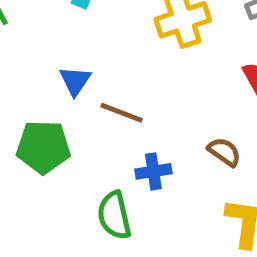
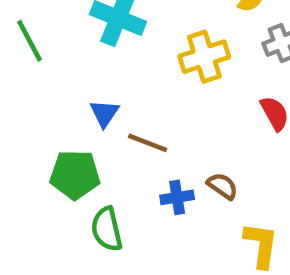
brown semicircle: (224, 152) -> (222, 186), moved
green semicircle: (114, 215) -> (107, 229), moved

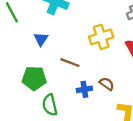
yellow cross: (204, 57) -> (101, 37), moved
blue triangle: (104, 113) -> (41, 39), moved

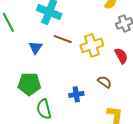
brown line: (70, 63) -> (63, 39), moved
brown semicircle: (107, 84) -> (104, 82), moved

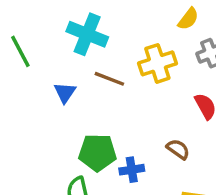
yellow cross: (92, 45) -> (157, 63), moved
green pentagon: (29, 84) -> (97, 153), moved

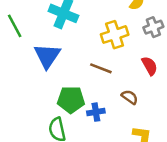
brown line: (109, 79) -> (101, 68), moved
blue triangle: (65, 93) -> (47, 56), size x1.6

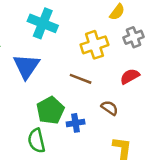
red semicircle: (150, 66) -> (130, 76), turned -90
green pentagon: (71, 100) -> (50, 110), turned -30

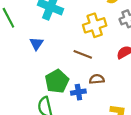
blue triangle: (26, 66) -> (36, 44), size x0.6
brown semicircle: (110, 108) -> (97, 79), moved, turned -40

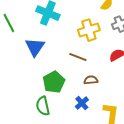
blue triangle: (36, 44) -> (35, 47), size x1.5
blue cross: (78, 92) -> (82, 103), moved, turned -32

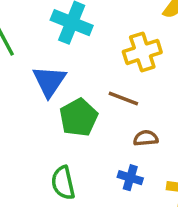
green pentagon: (54, 82) -> (79, 117), moved
blue cross: (82, 103) -> (130, 178), turned -32

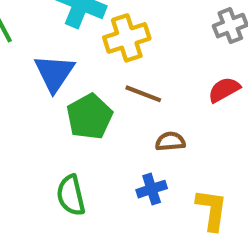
yellow cross: (142, 52) -> (127, 38), moved
blue cross: (130, 178) -> (152, 189), turned -35

